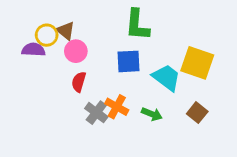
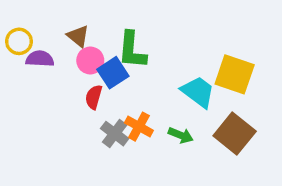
green L-shape: (137, 25) -> (132, 50), moved
yellow circle: (47, 35) -> (19, 41), moved
blue square: (128, 61) -> (113, 73), moved, turned -30
brown square: (197, 113) -> (235, 134), size x1.6

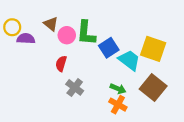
pink circle: (90, 60) -> (67, 35), moved
blue square: (113, 73) -> (109, 48), moved
orange cross: (139, 127) -> (118, 105), moved

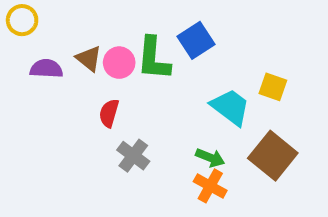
brown triangle: (51, 24) -> (89, 59), moved
yellow circle: (12, 27) -> (22, 20), moved
blue square: (109, 48) -> (196, 40), moved
yellow square: (153, 49) -> (273, 87), size x0.6

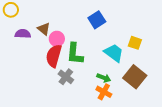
green L-shape: (154, 59) -> (75, 54), moved
pink circle: (119, 63) -> (57, 39), moved
red semicircle: (109, 113) -> (54, 56), size x1.6

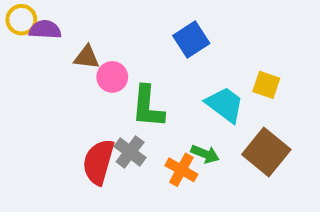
brown triangle: (44, 29) -> (87, 57), turned -32
purple semicircle: (23, 34) -> (45, 30), moved
red semicircle: (54, 56) -> (98, 162), moved
orange cross: (104, 92) -> (181, 170), moved

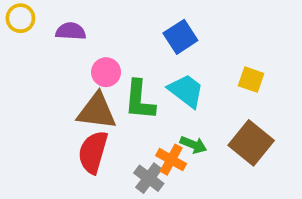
purple semicircle: (45, 30) -> (71, 31), moved
brown triangle: (87, 57) -> (97, 111), moved, size x1.6
cyan trapezoid: (225, 105) -> (186, 91), moved
gray cross: (130, 152) -> (149, 178), moved

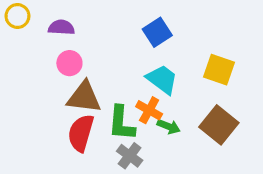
pink circle: (106, 72) -> (69, 63), moved
yellow square: (251, 80) -> (219, 70), size x1.4
green L-shape: (140, 100) -> (121, 123), moved
orange cross: (171, 160) -> (149, 110), moved

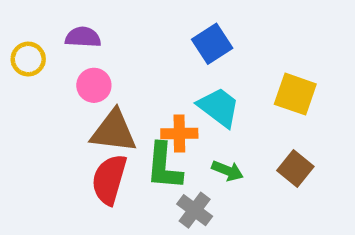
yellow circle: (17, 16) -> (28, 59), moved
orange cross: (149, 110) -> (179, 133), moved, turned -30
brown square: (219, 125) -> (295, 169), size x0.7
gray cross: (130, 156) -> (195, 210), moved

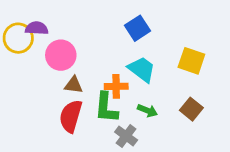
purple semicircle: (83, 37) -> (37, 28), moved
yellow circle: (28, 59) -> (18, 38), size x1.4
pink circle: (94, 85) -> (61, 55), size x1.4
brown triangle: (114, 131) -> (74, 85), size x0.6

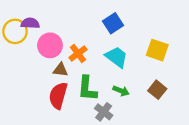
orange cross: (116, 86) -> (78, 54), moved, turned -36

